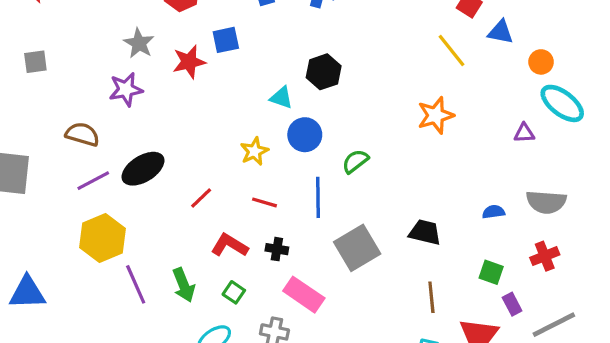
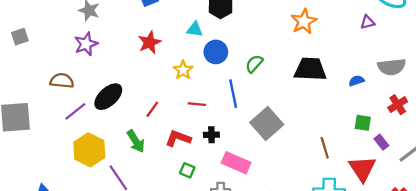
red star: (189, 62) -> (150, 42), moved
black trapezoid: (425, 232) -> (310, 69), moved, size x1.4
green arrow: (184, 285) -> (136, 141), moved

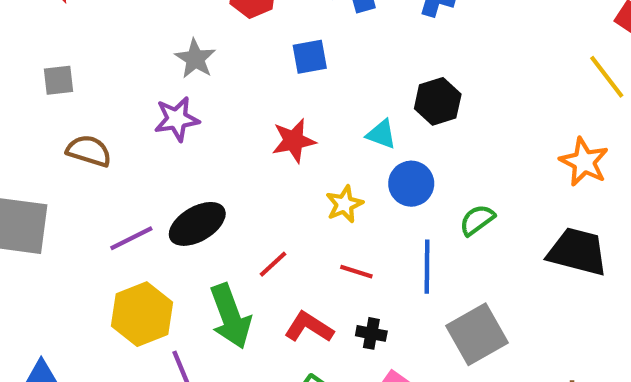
orange star: (304, 21) -> (584, 162), turned -30
brown semicircle: (62, 81) -> (89, 151), moved
green arrow: (136, 141) -> (230, 316), size x1.4

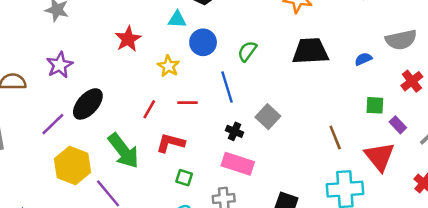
purple star: (177, 119) -> (60, 65), moved
red line: (273, 264) -> (149, 109), moved
black cross: (371, 333) -> (235, 131), moved, turned 30
gray square: (477, 334) -> (268, 117), size x0.7

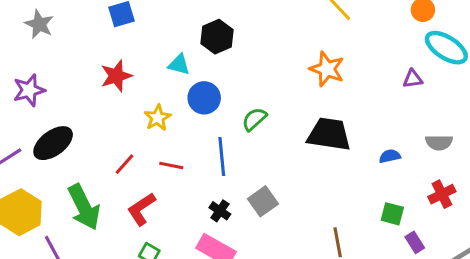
gray semicircle: (401, 40) -> (439, 142), size x0.7
red L-shape: (170, 143) -> (141, 209), turned -60

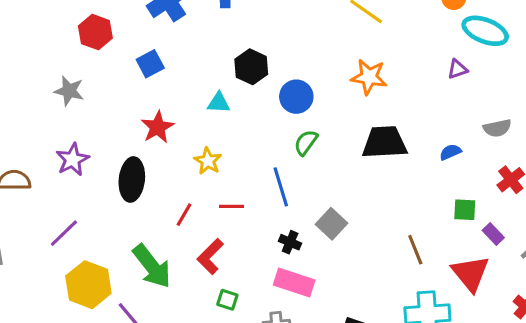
blue circle: (204, 98) -> (296, 97), moved
black ellipse: (53, 143) -> (132, 179), moved, turned -36

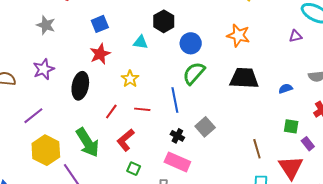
blue square: (150, 64) -> (100, 24), moved
green semicircle: (306, 142) -> (194, 73), size x1.4

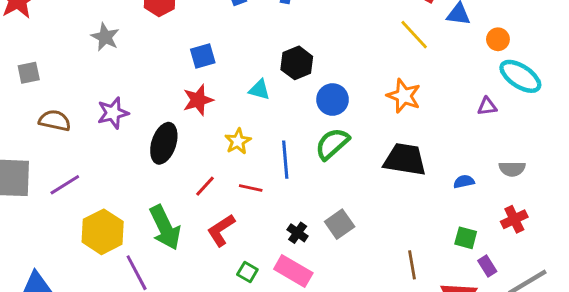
gray star: (46, 25) -> (105, 37), moved
blue line: (175, 100) -> (285, 160), moved
purple line: (33, 116) -> (65, 185), moved
green square: (134, 169) -> (247, 272), moved

